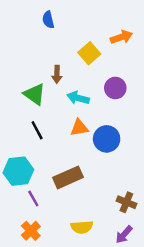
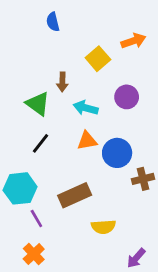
black line: (37, 130) -> (41, 143), turned 66
brown cross: (126, 202) -> (143, 179), moved, turned -36
yellow semicircle: (82, 227) -> (103, 227), moved

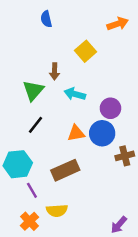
orange arrow: (133, 41) -> (118, 24), moved
purple circle: (127, 97) -> (110, 108), moved
green triangle: (38, 104) -> (33, 90), turned 35
orange triangle: (87, 141) -> (76, 133), moved
yellow semicircle: (103, 227) -> (57, 211), moved

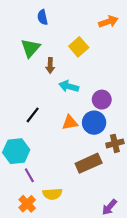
green triangle: (33, 90) -> (30, 48), moved
brown rectangle: (65, 170) -> (89, 163), moved

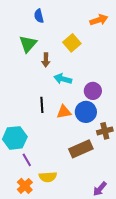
black line: (33, 115) -> (42, 105), moved, turned -42

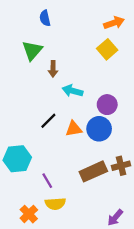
yellow square: (72, 43) -> (107, 49), moved
black line: (42, 105) -> (48, 121), turned 49
brown cross: (105, 131) -> (121, 166), moved
purple line: (27, 160) -> (47, 181), moved

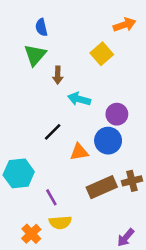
blue semicircle: (45, 18) -> (41, 27), moved
yellow square: (107, 49) -> (102, 54), moved
orange triangle: (74, 129) -> (79, 152), moved

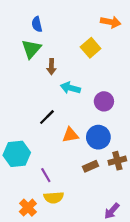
orange arrow: (124, 25) -> (111, 22), turned 30
blue circle: (108, 141) -> (98, 137), moved
brown rectangle: (102, 187) -> (91, 166), size x0.6

